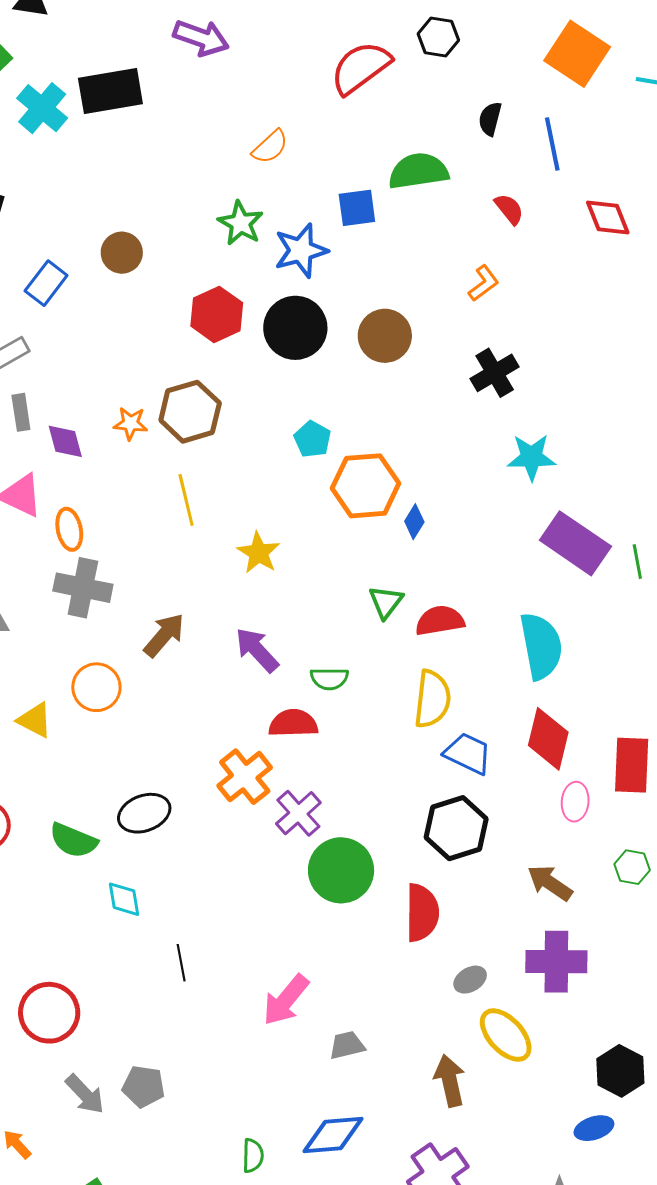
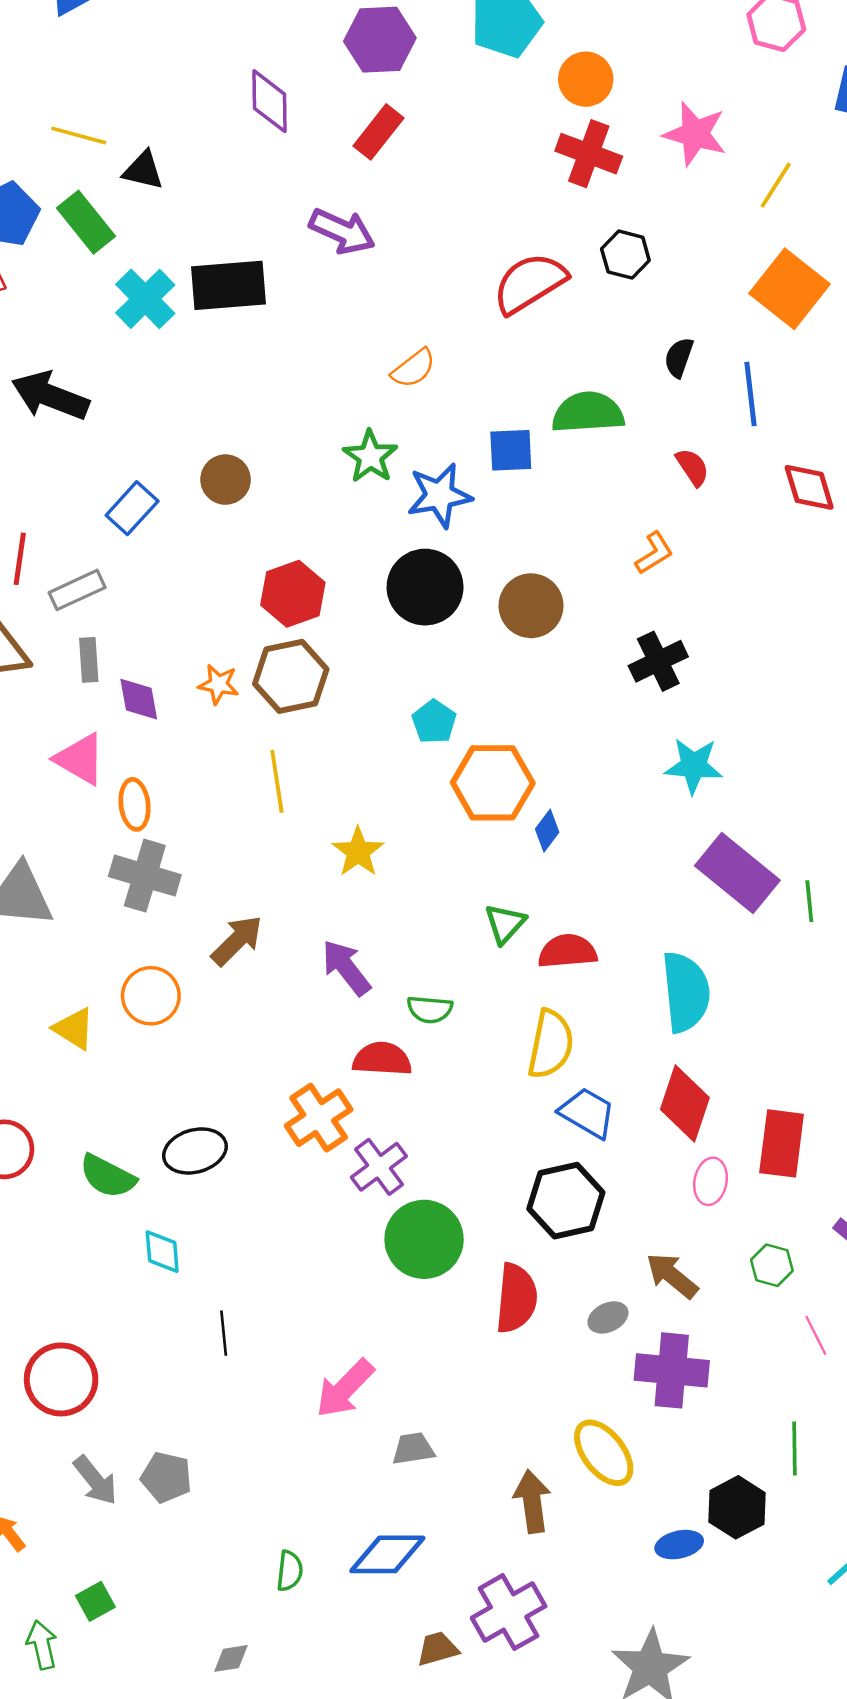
red hexagon: (217, 314) -> (293, 594), moved
gray ellipse: (470, 980) -> (608, 1317), moved
blue ellipse: (594, 1128) -> (679, 1545), moved

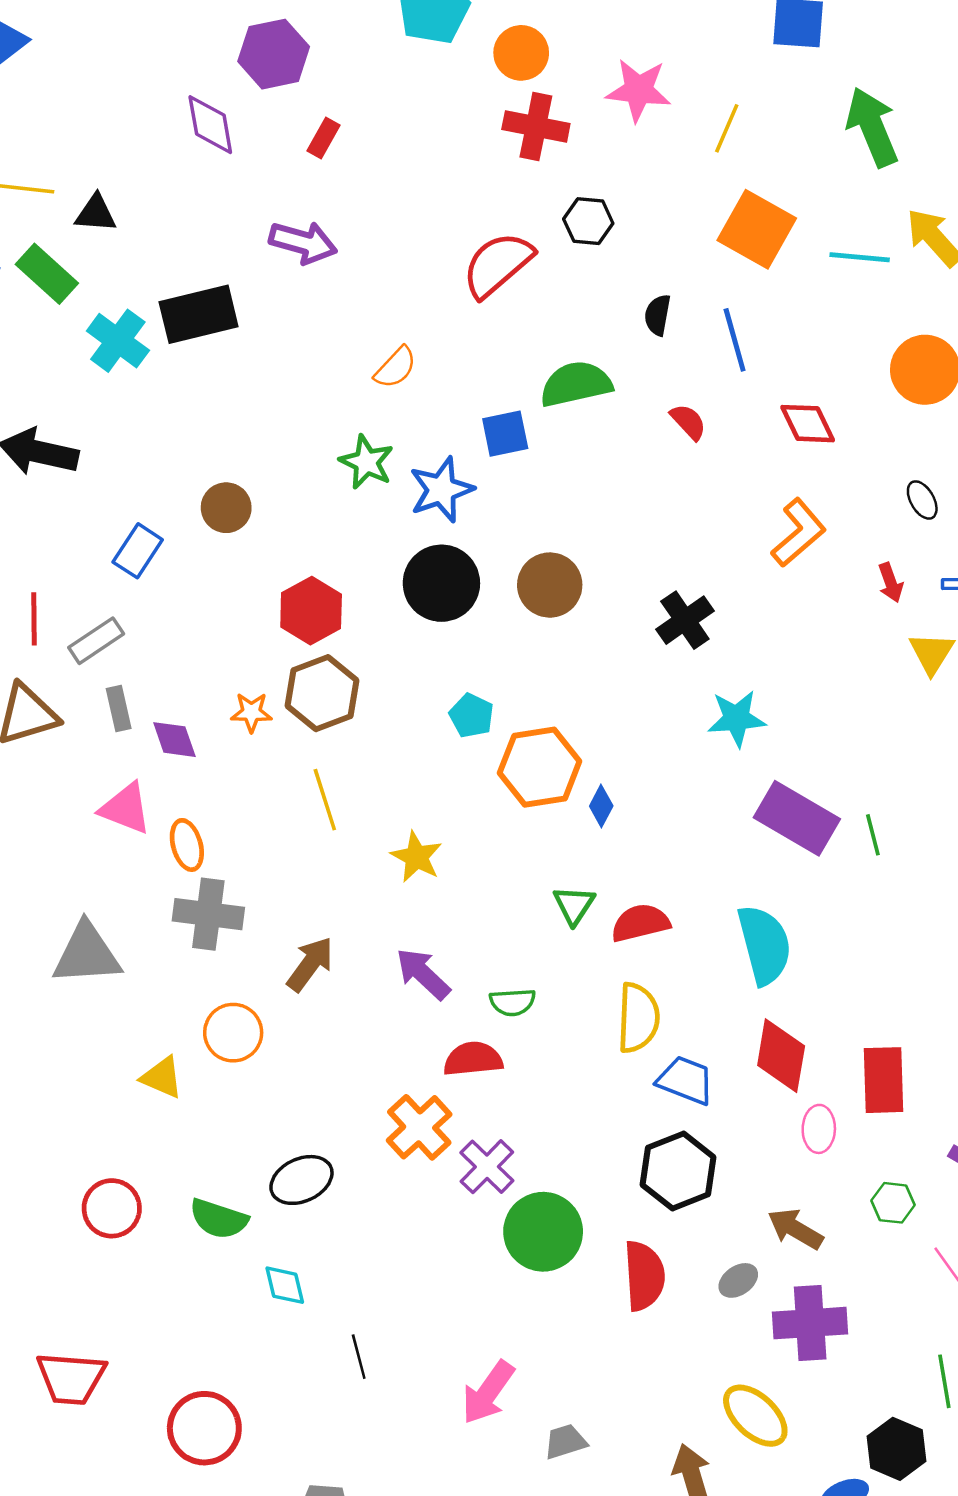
purple hexagon: (380, 40) -> (274, 54), moved
red rectangle: (379, 132) -> (324, 138), size x0.7
orange L-shape: (654, 553) -> (799, 533), moved, size x1.5

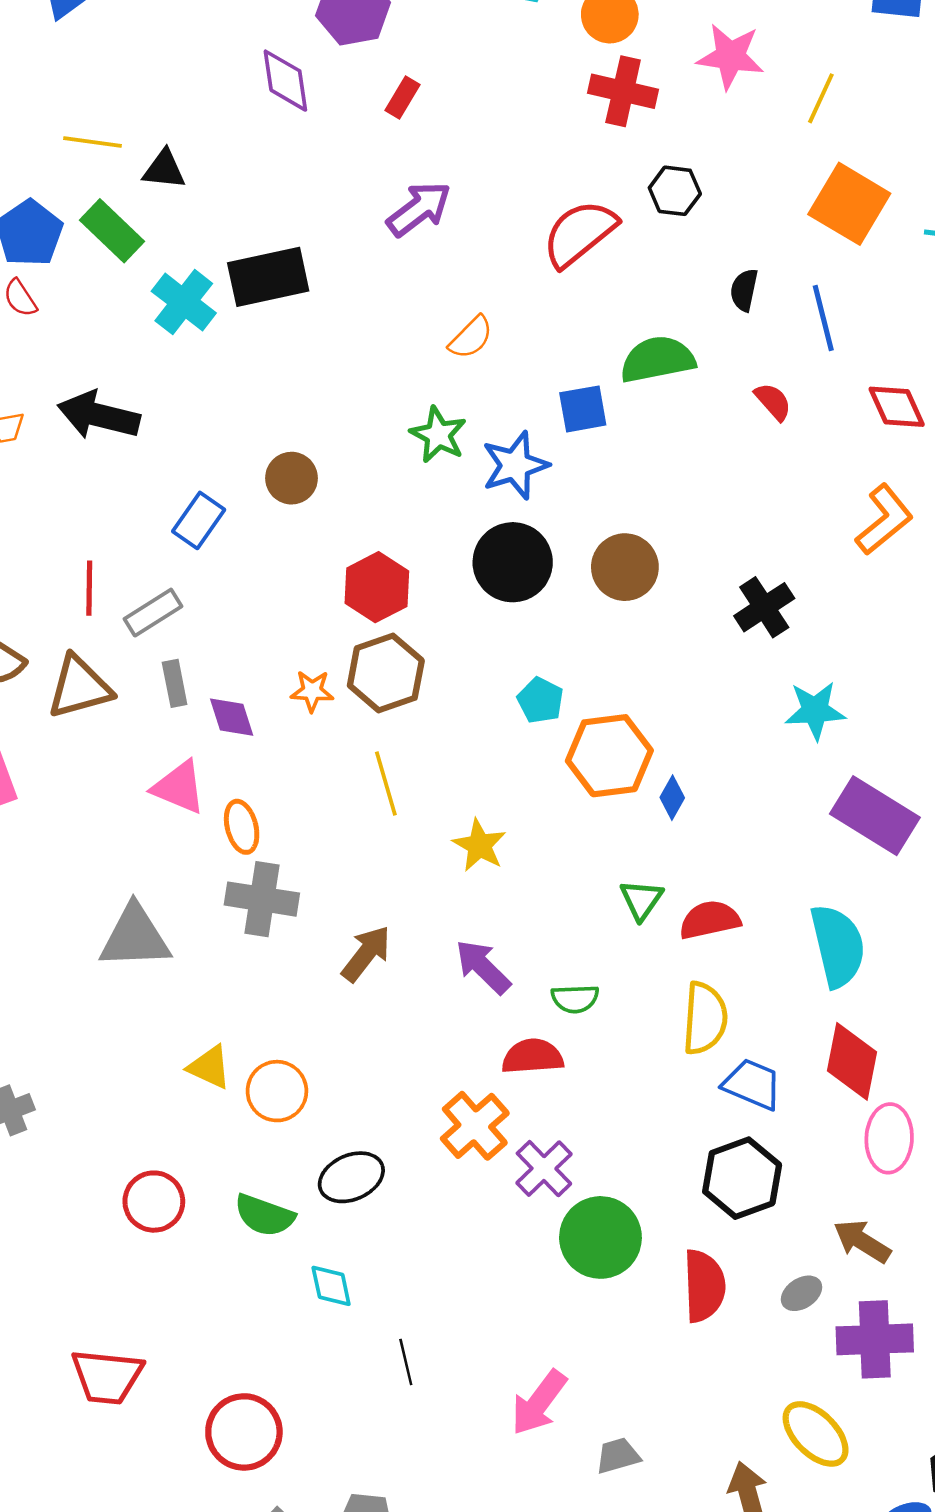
purple arrow: (303, 242) -> (419, 209), moved, turned -54
orange circle: (233, 1033) -> (277, 1091), moved
pink ellipse: (819, 1129) -> (889, 1138), size x1.4

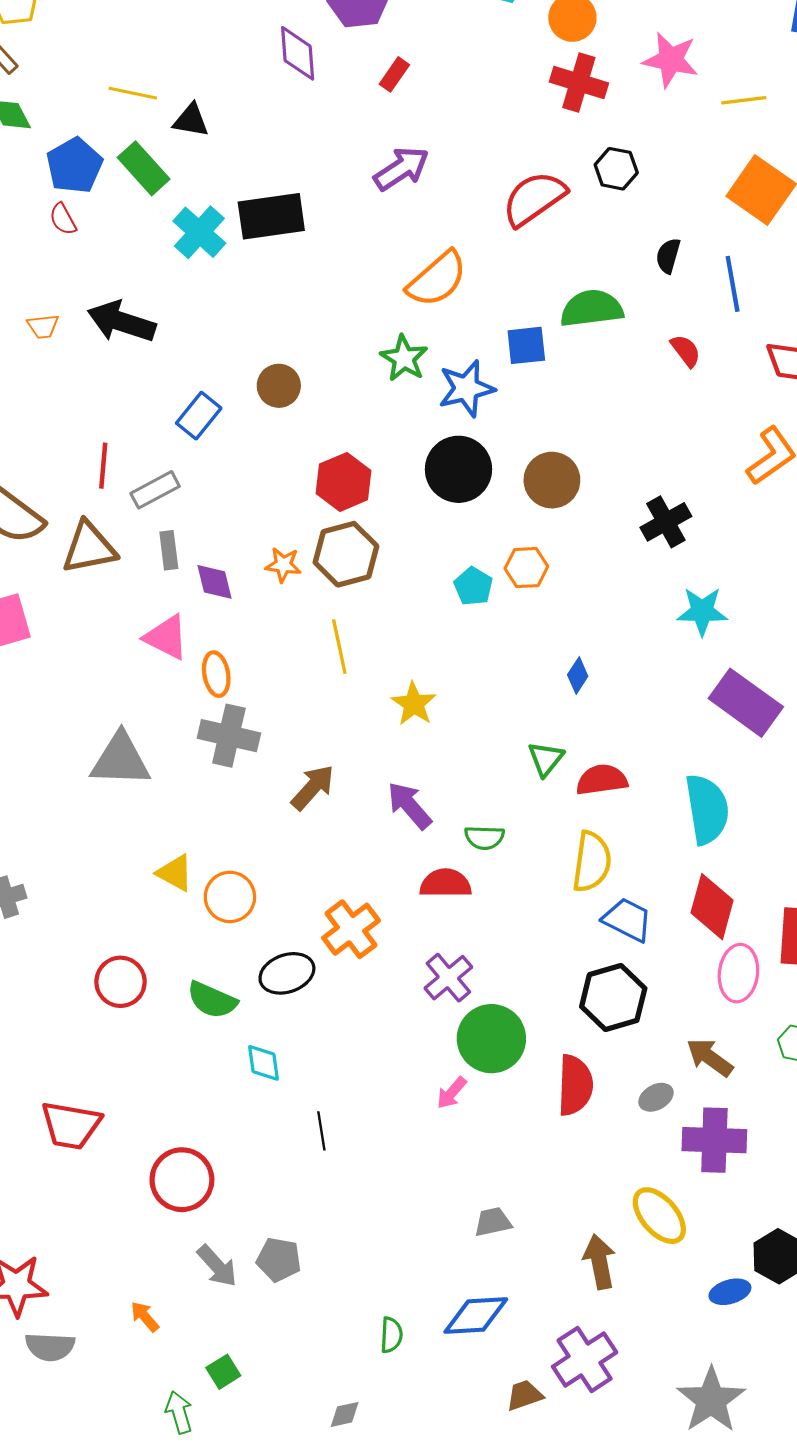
yellow line: (821, 98) -> (744, 100), turned 54
orange semicircle: (471, 337) -> (437, 279), size x1.6
orange hexagon: (609, 756) -> (526, 568), moved, size x0.6
orange cross: (475, 1126) -> (351, 929), moved
pink arrow: (539, 1403) -> (452, 1093), moved, size x0.6

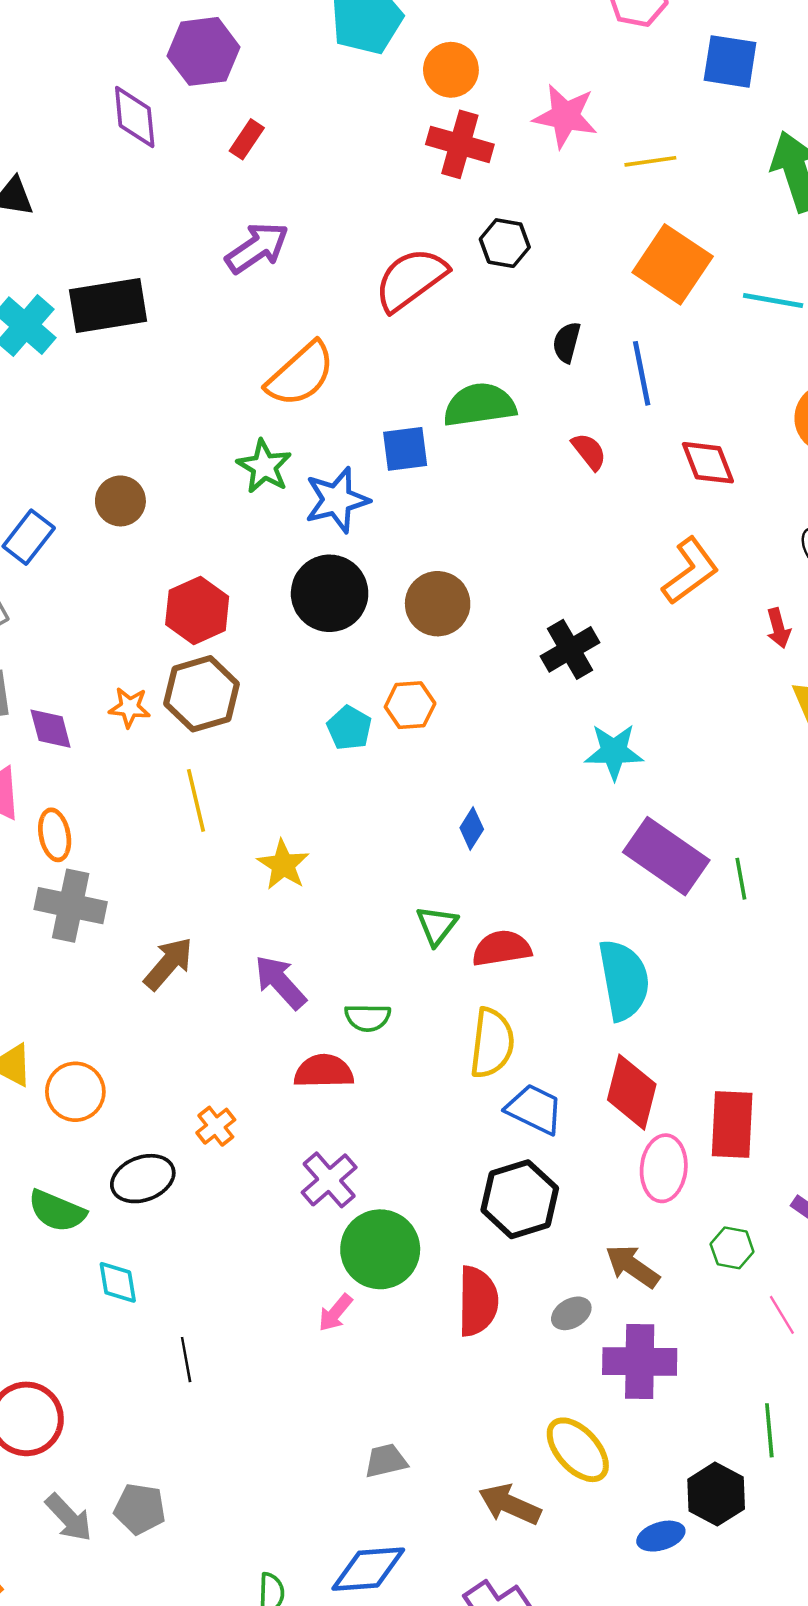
orange cross: (351, 929) -> (216, 1126), size x0.6
brown arrow: (599, 1262) -> (510, 1504), turned -54

